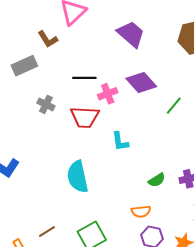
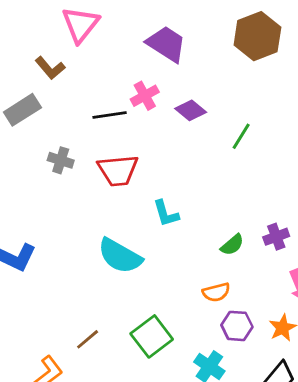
purple diamond: (141, 83) -> (191, 110), size x0.7
pink cross: (108, 94) -> (145, 96), moved
cyan L-shape: (120, 141) -> (166, 214), moved
cyan semicircle: (78, 177) -> (120, 256), turned -40

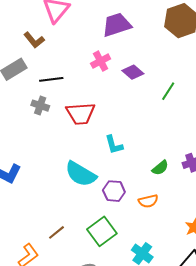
purple trapezoid: (166, 44) -> (117, 25), turned -52
black line: (110, 115) -> (51, 79), moved
purple hexagon: (237, 326) -> (114, 191), moved

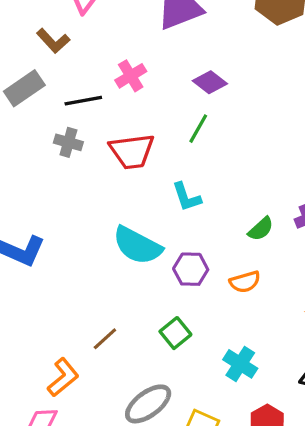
pink cross: (101, 61) -> (131, 76), moved
green line: (168, 91) -> (198, 129), moved
green square: (102, 231) -> (175, 333), size x0.7

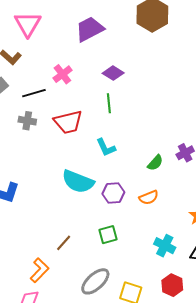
green line: (198, 129) -> (109, 103), turned -30
green square: (175, 333) -> (108, 235), turned 30
cyan cross: (240, 364) -> (165, 246), moved

